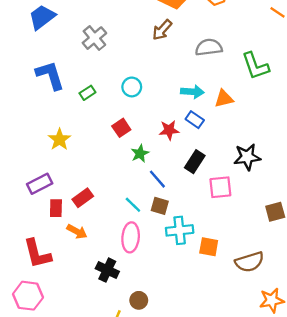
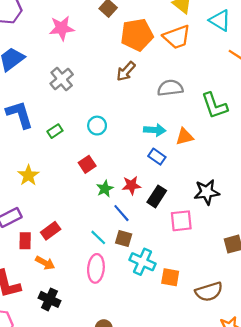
red star: (169, 130) -> (131, 185), moved
cyan cross: (180, 230) -> (142, 262), turned 30
black cross: (107, 270) -> (49, 299), moved

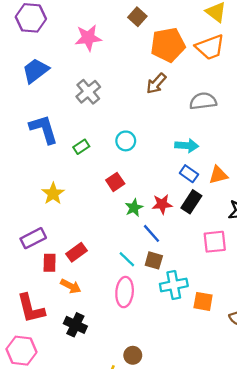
orange triangle: (185, 137) -> (218, 175), moved
black rectangle: (157, 196) -> (191, 202), moved
cyan cross: (142, 262) -> (174, 285), turned -35

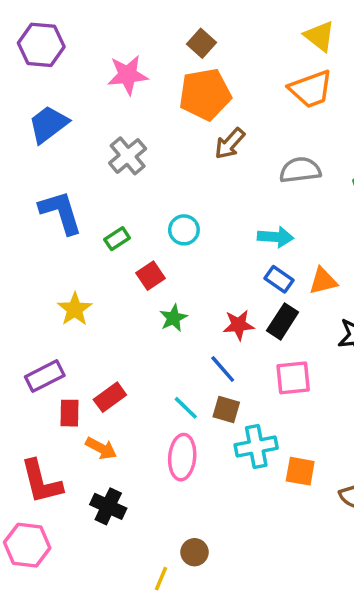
orange pentagon: (168, 45) -> (205, 94), moved
red square: (115, 182) -> (150, 276), moved
green star: (134, 208) -> (173, 318), moved
pink square: (215, 242) -> (293, 378), moved

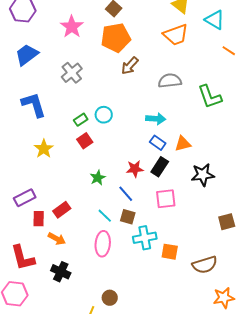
pink star: (128, 75) -> (72, 27), turned -30
green rectangle: (117, 239) -> (81, 120), moved
yellow star: (75, 309) -> (44, 149), moved
green star: (173, 318) -> (98, 178), moved

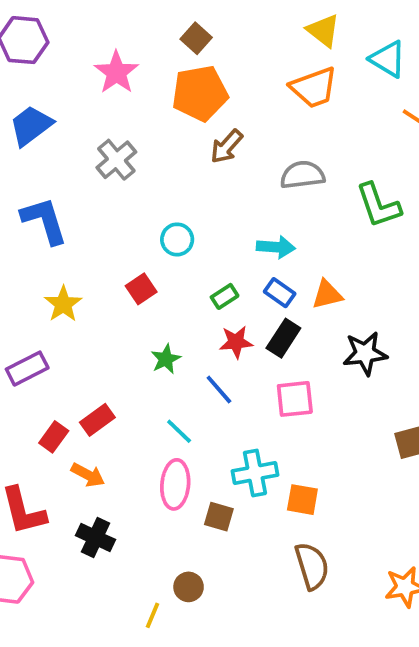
green rectangle: (81, 120) -> (225, 296), moved
purple rectangle: (25, 198) -> (27, 369), moved
brown square: (128, 217) -> (219, 517), moved
red rectangle: (39, 219) -> (54, 437), turned 35
brown semicircle: (205, 265) -> (312, 566), moved, turned -90

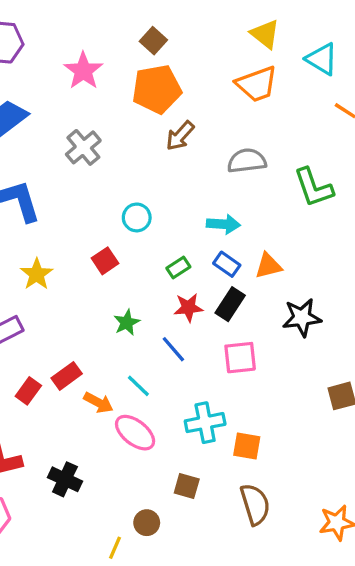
orange arrow: (88, 475) -> (98, 403), moved
pink ellipse: (175, 484) -> (135, 433), turned -57
brown square: (219, 517) -> (187, 486), moved

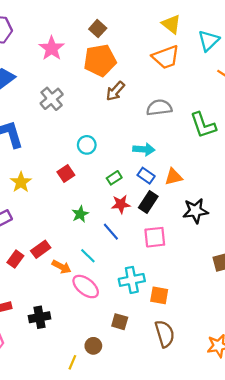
cyan triangle: (322, 59) -> (209, 41), turned 45
black cross: (65, 479) -> (40, 317), turned -35

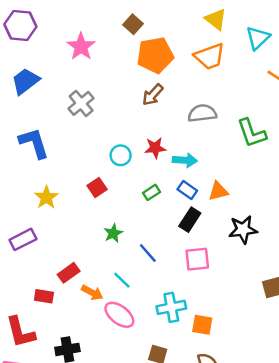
orange pentagon: (100, 60) -> (155, 55), moved
red star: (121, 204) -> (155, 148), moved
red rectangle: (15, 259) -> (44, 296), moved, turned 63

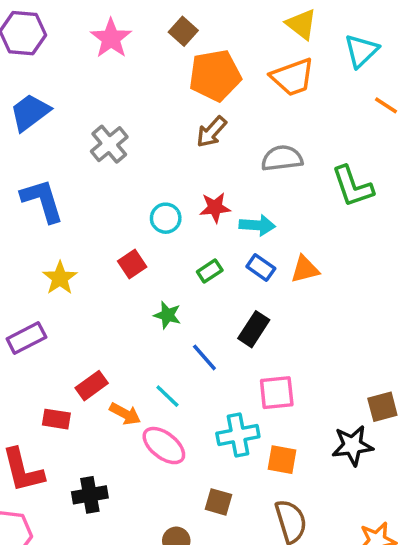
pink star: (81, 47) -> (111, 38), moved
black rectangle: (190, 220) -> (254, 329), moved
black star: (243, 230) -> (352, 446), moved
green star: (113, 233) -> (167, 315), moved, turned -30
pink square: (197, 259) -> (277, 393), moved

